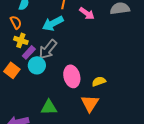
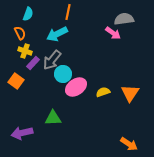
pink arrow: (87, 13) -> (113, 33), moved
cyan circle: (37, 65) -> (63, 74), moved
pink ellipse: (72, 76) -> (76, 87), turned 70
orange triangle: (90, 103) -> (130, 93), moved

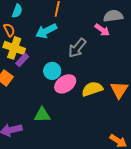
yellow cross: (25, 51) -> (14, 48), size x1.5
gray arrow: (52, 60) -> (77, 48), moved
yellow semicircle: (103, 92) -> (92, 89), size x1.5

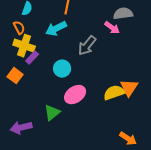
pink ellipse: (65, 84) -> (75, 95), moved
yellow semicircle: (92, 89) -> (114, 93), moved
green triangle: (42, 115) -> (52, 113), turned -36

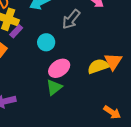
green triangle: (52, 113) -> (54, 87), moved

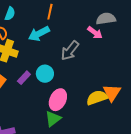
purple rectangle: (16, 31) -> (24, 78), moved
pink ellipse: (59, 68) -> (58, 100), turned -30

